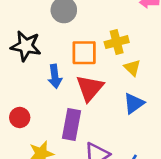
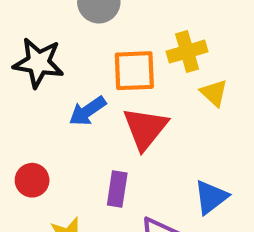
blue arrow: (55, 76) -> (88, 111), turned 65
blue triangle: (134, 103) -> (211, 197), moved
purple rectangle: (71, 124) -> (117, 189), size x0.7

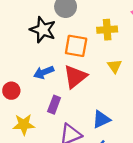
yellow cross: (187, 52) -> (107, 30), moved
black star: (38, 63) -> (43, 30), moved
blue arrow: (88, 111) -> (44, 72), moved

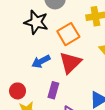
orange square: (76, 46) -> (68, 34), turned -35
red circle: (11, 91) -> (18, 91), moved

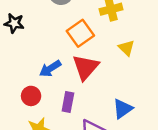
black star: (36, 22) -> (14, 23), moved, size x0.7
red circle: (18, 91) -> (31, 96), moved

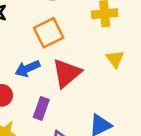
orange square: (80, 33) -> (49, 33), moved

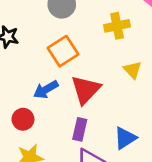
purple rectangle: (41, 108) -> (80, 129), moved

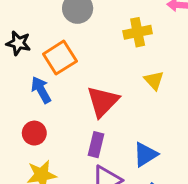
orange square: (63, 51) -> (60, 58), moved
blue arrow: (46, 89) -> (41, 90), moved, turned 90

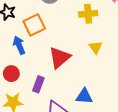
purple rectangle: (96, 145) -> (38, 84), moved
blue triangle: (145, 155) -> (84, 96), turned 30

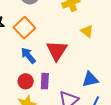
blue arrow: (19, 45) -> (28, 56), moved
red circle: (11, 74) -> (26, 81), moved

